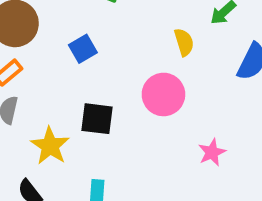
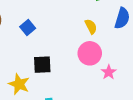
yellow semicircle: (184, 42) -> (91, 27), moved
pink circle: (163, 94) -> (90, 53), moved

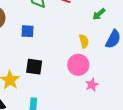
blue square: (28, 27) -> (27, 31), turned 32

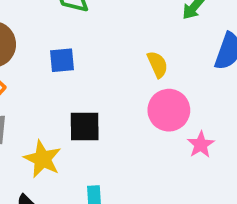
yellow semicircle: (84, 41) -> (157, 64), moved

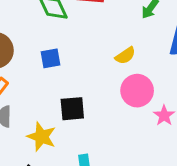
yellow semicircle: (157, 64) -> (125, 56), turned 85

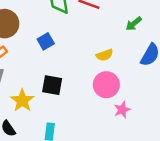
blue square: (50, 58) -> (46, 41), turned -35

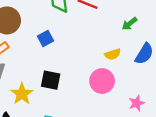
yellow semicircle: (105, 55) -> (113, 54), moved
pink star: (122, 110) -> (137, 103), moved

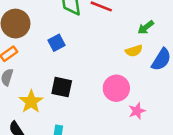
yellow semicircle: (113, 54) -> (134, 51), moved
pink star: (137, 103) -> (137, 111), moved

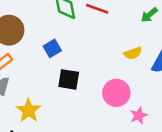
green arrow: (146, 27) -> (149, 15), moved
black square: (62, 87) -> (69, 79), moved

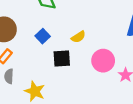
yellow semicircle: (133, 53) -> (78, 37), moved

